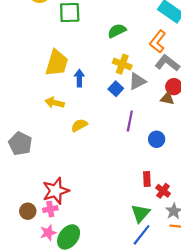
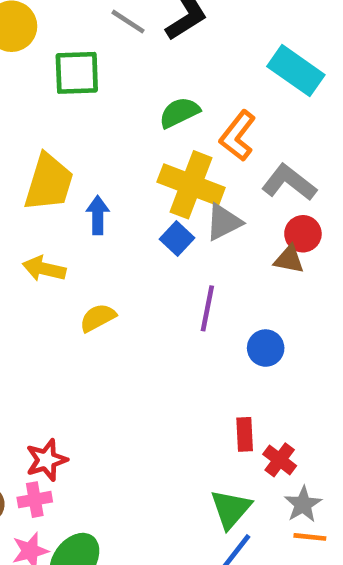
orange L-shape: (158, 42) -> (238, 136), moved
yellow cross: (122, 64) -> (191, 185), size x1.5
red star: (56, 191) -> (46, 460), size x0.7

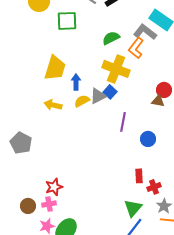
gray L-shape: (289, 182) -> (145, 32), moved
gray triangle: (224, 222) -> (98, 96), moved
yellow semicircle: (98, 318) -> (82, 101), moved
red cross: (280, 460) -> (154, 187), turned 32

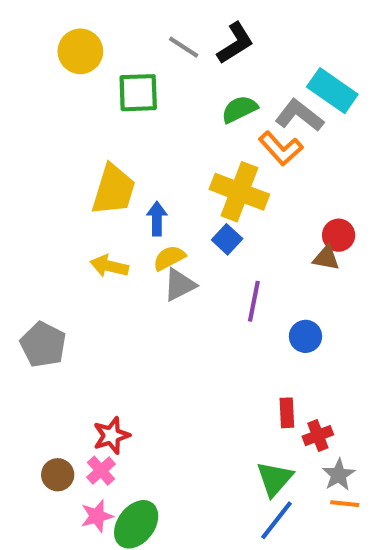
green semicircle: (111, 38) -> (239, 109), moved
orange L-shape: (136, 48) -> (281, 148), turned -80
gray triangle: (98, 96) -> (180, 285), moved
pink cross: (49, 204) -> (101, 471), turned -32

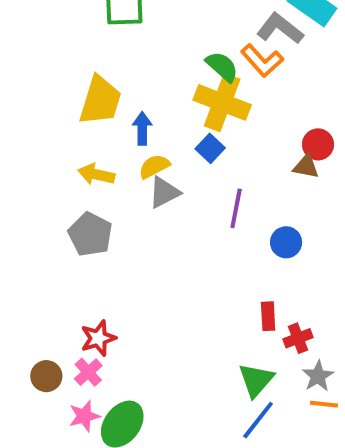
green semicircle: (239, 109) -> (222, 67), moved, turned 68
gray pentagon: (43, 345) -> (90, 234), moved

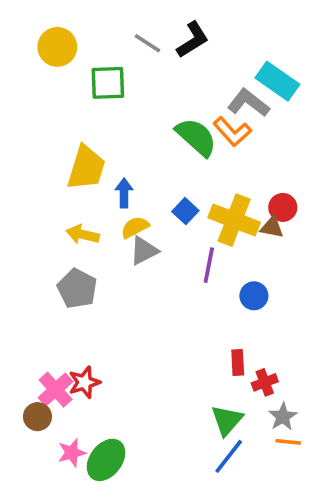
green semicircle: (222, 67) -> (196, 137), size x1.4
yellow cross: (222, 102) -> (234, 220), moved
pink cross: (88, 372) -> (56, 390), moved, size x1.4

